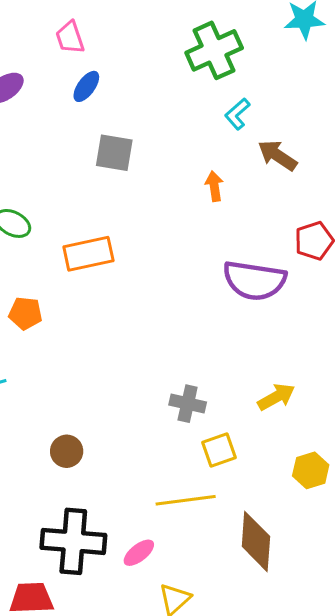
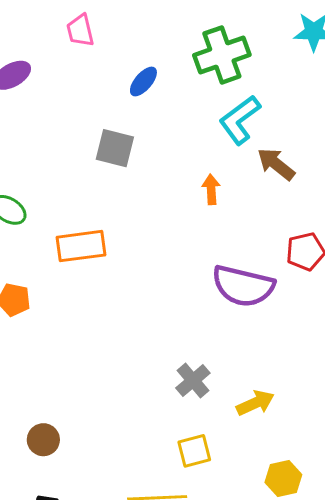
blue ellipse: (86, 86) -> (143, 81), moved
cyan L-shape: (237, 114) -> (240, 120), size x1.6
gray cross: (188, 404) -> (193, 381), moved, turned 32

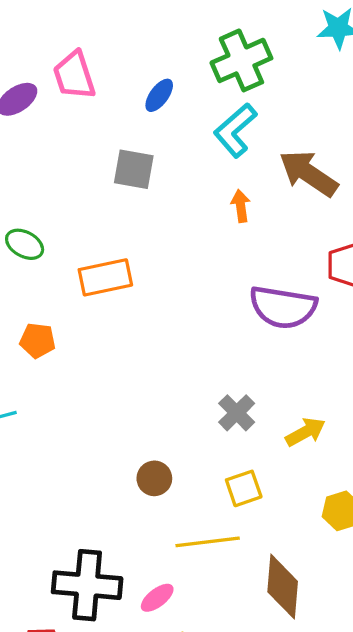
pink trapezoid: (80, 31) -> (74, 75), moved, size x1.4
cyan L-shape: (240, 120) -> (235, 130), moved
brown arrow: (276, 164) -> (308, 173), size x1.4
brown circle: (43, 440) -> (154, 478), moved

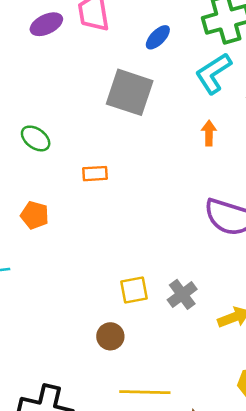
gray square: (134, 169) -> (130, 92), size x1.4
orange rectangle: (105, 277) -> (95, 174), size x0.6
yellow square: (244, 488) -> (134, 290), moved

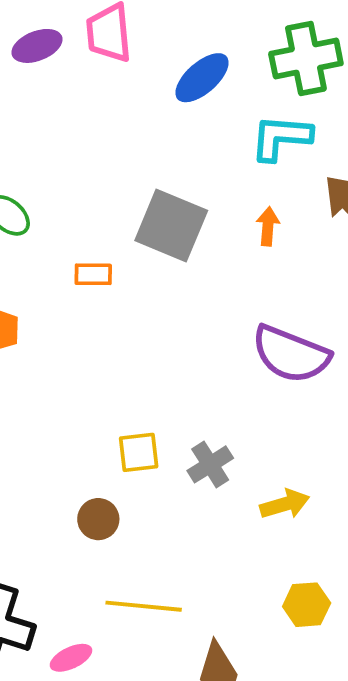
blue ellipse: (158, 37) -> (202, 78), size x1.4
cyan L-shape: (213, 73) -> (281, 138), turned 33
gray square: (130, 92) -> (171, 225), moved

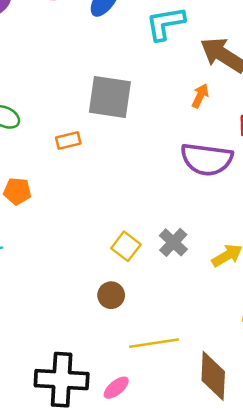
orange arrow: (268, 226) -> (200, 96), moved, turned 35
yellow square: (139, 452) -> (126, 246), turned -32

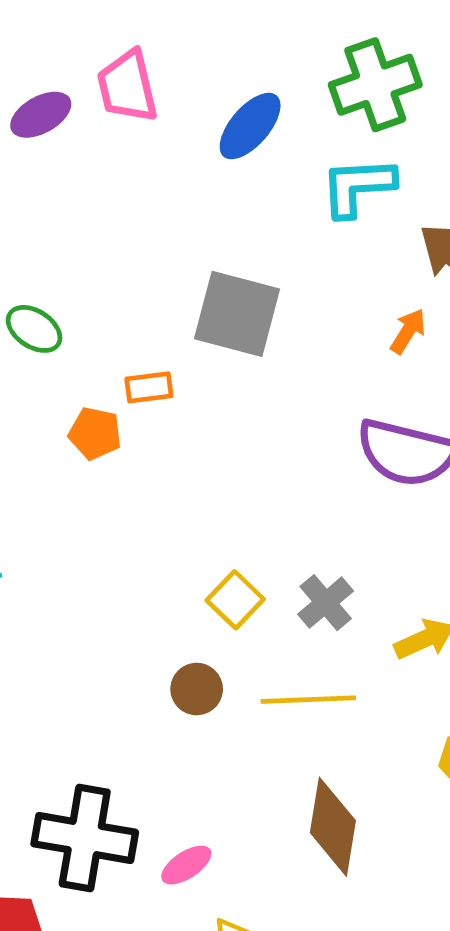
orange pentagon: (17, 191) -> (95, 433), moved
yellow line: (154, 343) -> (308, 700), moved
brown diamond: (213, 376) -> (333, 827), moved

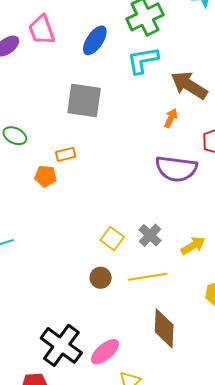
gray square: (237, 314) -> (84, 101), moved
black cross: (85, 838) -> (61, 345), turned 33
pink ellipse: (186, 865) -> (105, 352), size x1.4

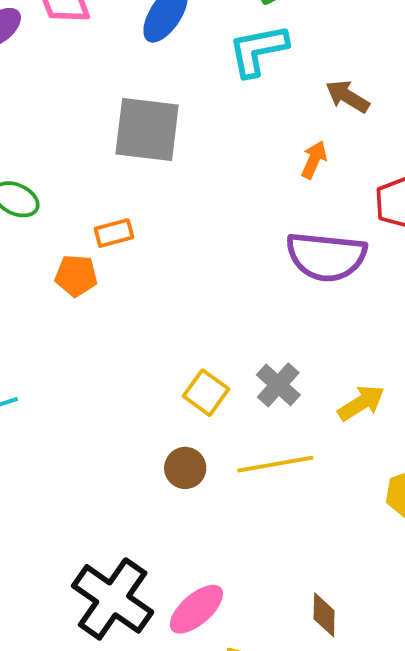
brown arrow: (189, 85) -> (348, 96), size x0.6
brown diamond: (164, 328) -> (324, 615), moved, size x0.6

